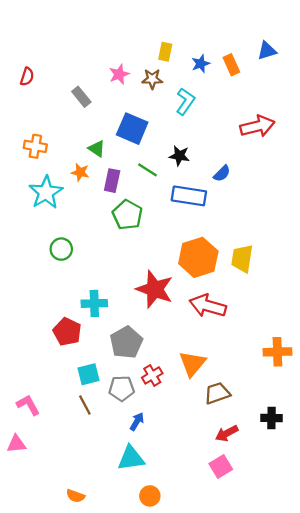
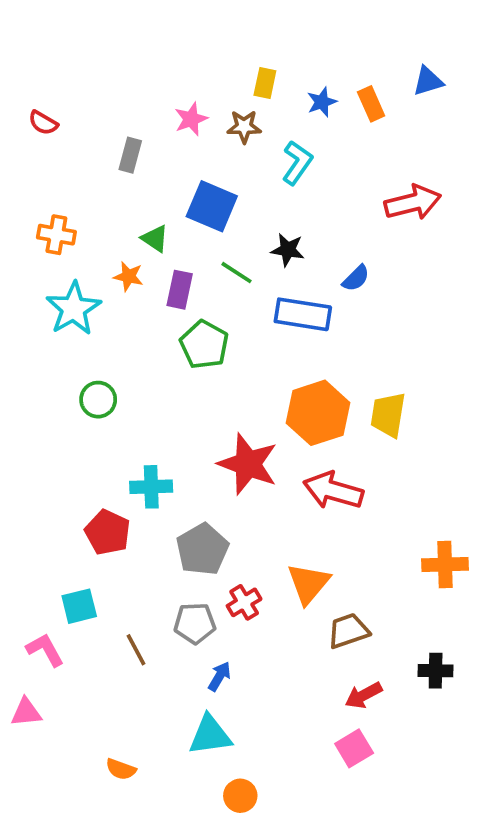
red semicircle: (27, 77) -> (43, 123), turned 102
gray rectangle: (81, 97) -> (130, 155), turned 54
cyan square: (88, 374) -> (79, 606), moved
orange semicircle: (75, 496) -> (121, 769), moved

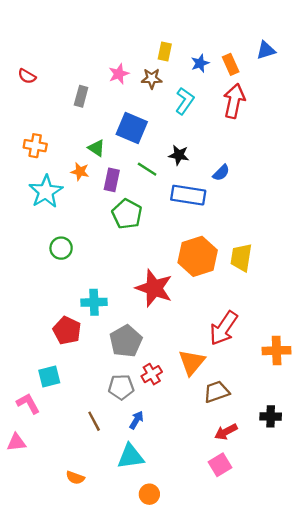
red arrow: (413, 202) -> (234, 101), moved, turned -64
red arrow: (333, 491) -> (224, 328), moved, turned -72
brown line: (136, 650) -> (94, 421), moved

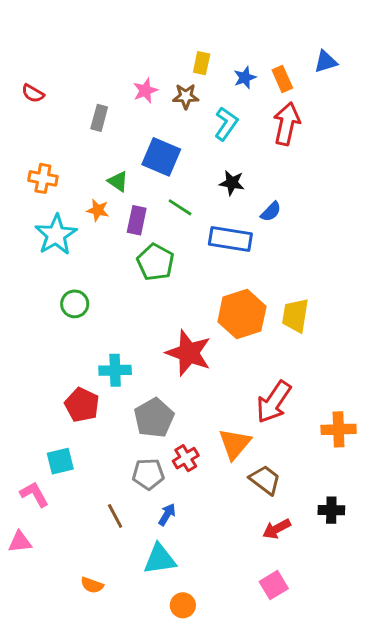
black star: (179, 155) -> (232, 183), moved
brown trapezoid: (216, 392) -> (265, 480), turned 56
pink square: (220, 465) -> (274, 585), moved

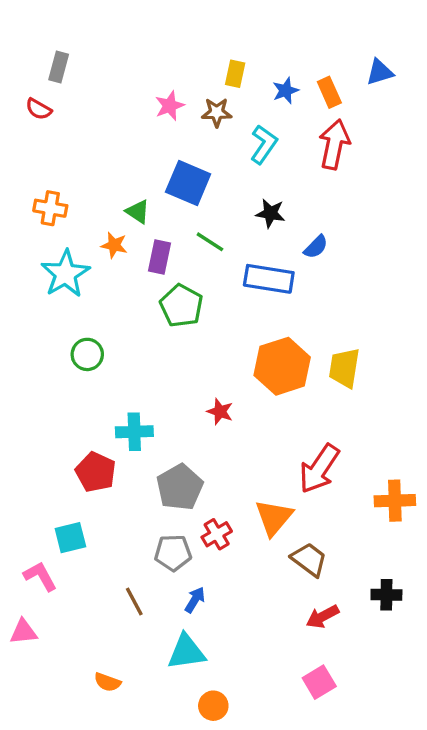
gray rectangle: (99, 118) -> (59, 67), moved
red star: (189, 353) -> (220, 412), size x0.5

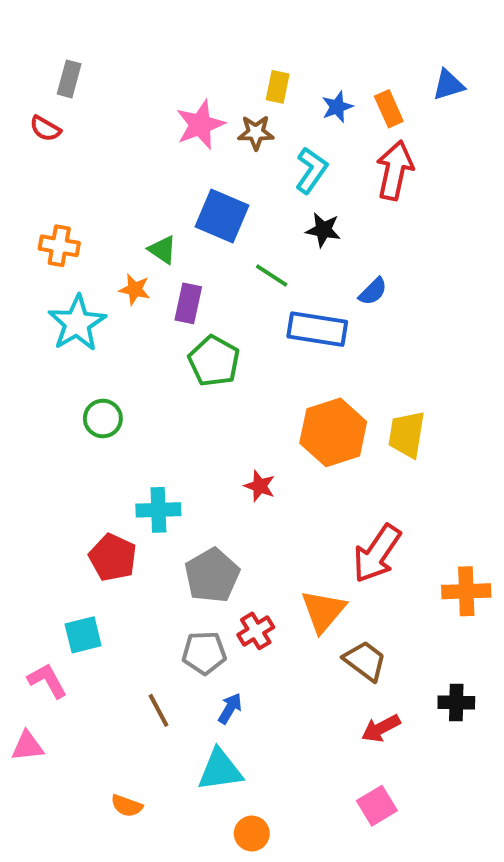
pink star: (170, 106) -> (200, 125), size x1.4
black star: (270, 213) -> (323, 230), moved
green line: (210, 242) -> (272, 276), moved

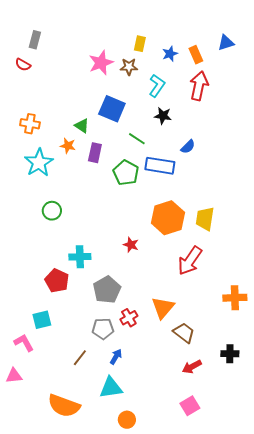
green pentagon: (214, 361) -> (126, 173), moved
red arrow: (377, 554) -> (190, 261), moved
brown line: (158, 710) -> (80, 358), turned 66
orange semicircle: (127, 806) -> (64, 406), size x2.0

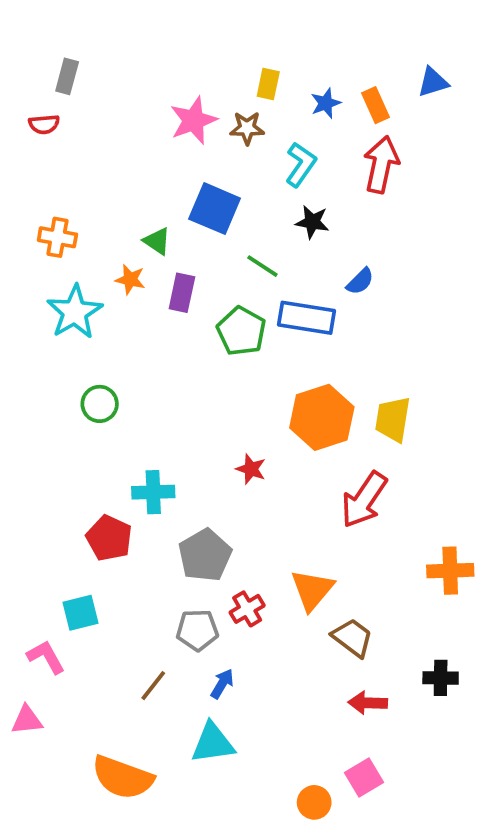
red semicircle: (23, 65) -> (44, 124), turned -35
red arrow: (192, 367) -> (368, 703), turned 30
orange circle: (127, 420) -> (314, 802), moved

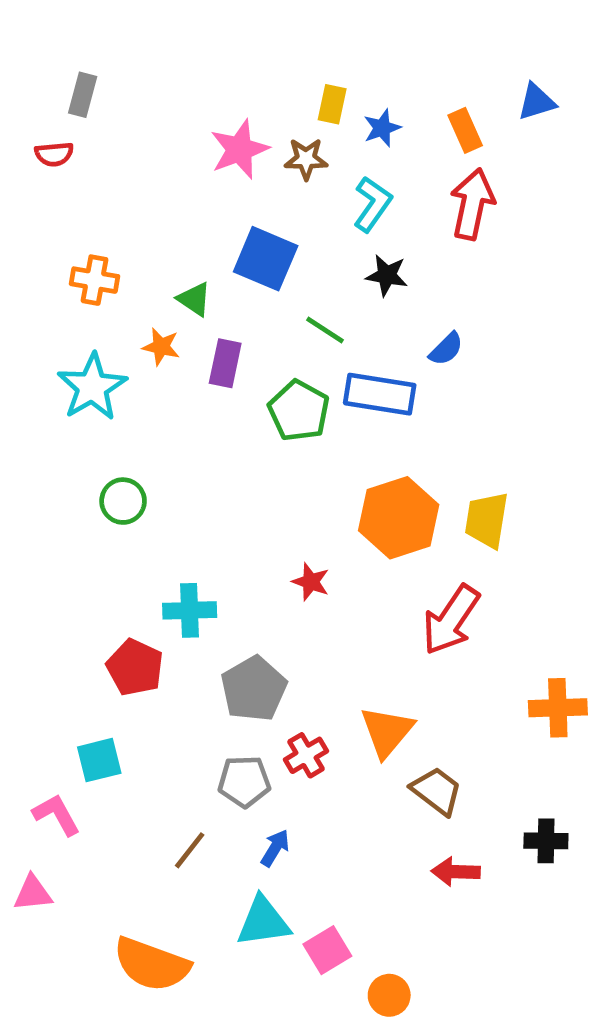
blue star: (326, 103) -> (382, 128), moved
orange cross: (57, 237) -> (95, 280), moved
pink square: (364, 778) -> (327, 950), moved

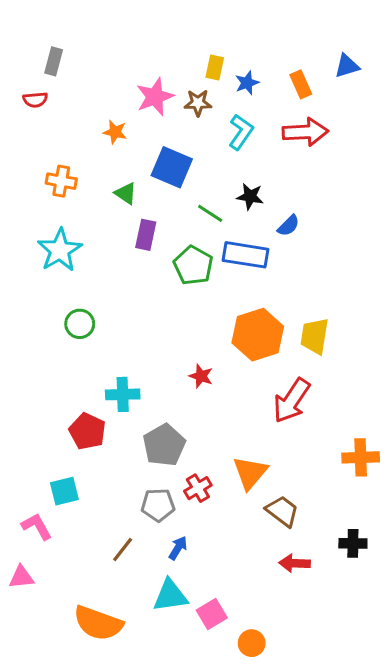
red arrow: (472, 204) -> (305, 132), turned 75
black star: (387, 275) -> (250, 196), moved
orange star: (161, 347) -> (115, 132), moved

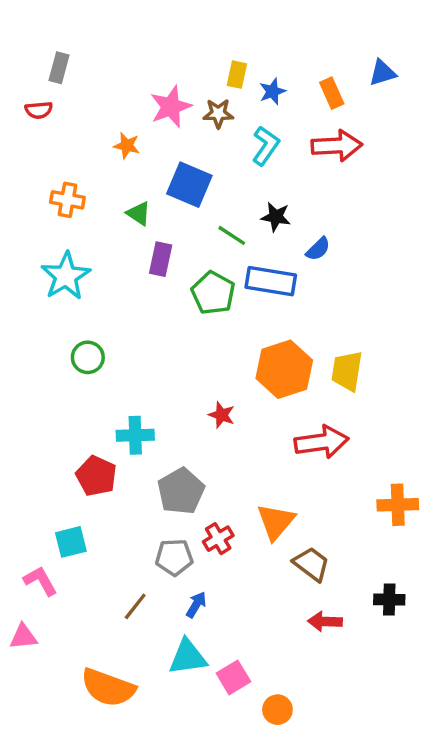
red arrow: (292, 401) -> (322, 442), turned -132

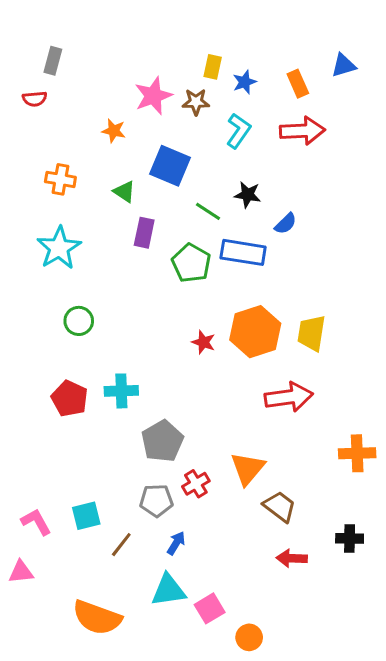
red star: (222, 415) -> (203, 342), moved
red pentagon: (96, 476) -> (70, 399), moved
cyan square: (71, 542) -> (86, 516), moved

